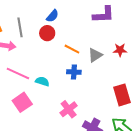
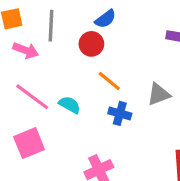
orange line: (72, 49) -> (109, 81), moved
cyan semicircle: (42, 81) -> (70, 105), moved

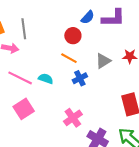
blue semicircle: (105, 19) -> (88, 17), moved
red circle: (91, 44) -> (73, 36), moved
blue cross: (120, 113) -> (80, 78), turned -32

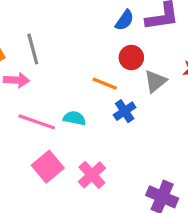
red circle: (73, 36) -> (131, 58), moved
pink cross: (73, 118) -> (92, 175), moved

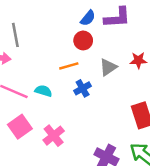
red circle: (131, 58) -> (83, 40), moved
orange line: (105, 84) -> (69, 66), turned -42

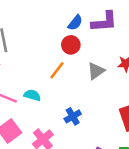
orange line: (69, 66) -> (57, 70), turned -36
blue cross: (83, 88) -> (73, 116), moved

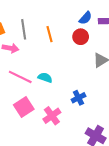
orange line: (57, 70) -> (50, 34), moved, turned -56

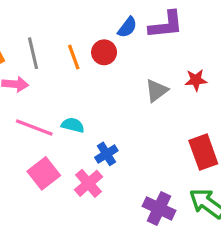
red circle: (81, 37) -> (104, 52), moved
blue cross: (78, 98) -> (106, 154), moved

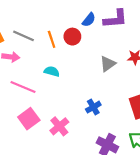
gray line: (33, 53) -> (24, 36), turned -55
cyan semicircle: (73, 125) -> (52, 71), moved
blue cross: (106, 154) -> (93, 107), moved

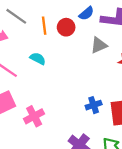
gray triangle: (108, 64) -> (99, 45), moved
blue cross: (93, 107) -> (94, 105), moved

